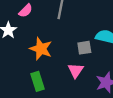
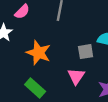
green rectangle: (38, 81) -> (35, 88), turned -30

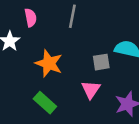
pink semicircle: (22, 12) -> (31, 18), turned -56

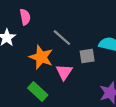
gray line: (72, 16) -> (62, 38), moved, turned -60
pink triangle: (91, 90) -> (64, 72), moved

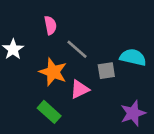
pink semicircle: (25, 17) -> (50, 25), moved
pink triangle: (64, 72) -> (80, 89), turned 30

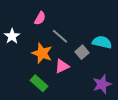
pink semicircle: (50, 25) -> (40, 18), turned 40
gray square: (106, 71) -> (82, 52), turned -32

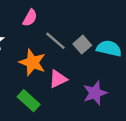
gray square: (82, 52) -> (82, 45), moved
purple star: (102, 84) -> (95, 93), moved

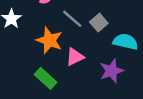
cyan semicircle: (109, 48) -> (125, 42), moved

